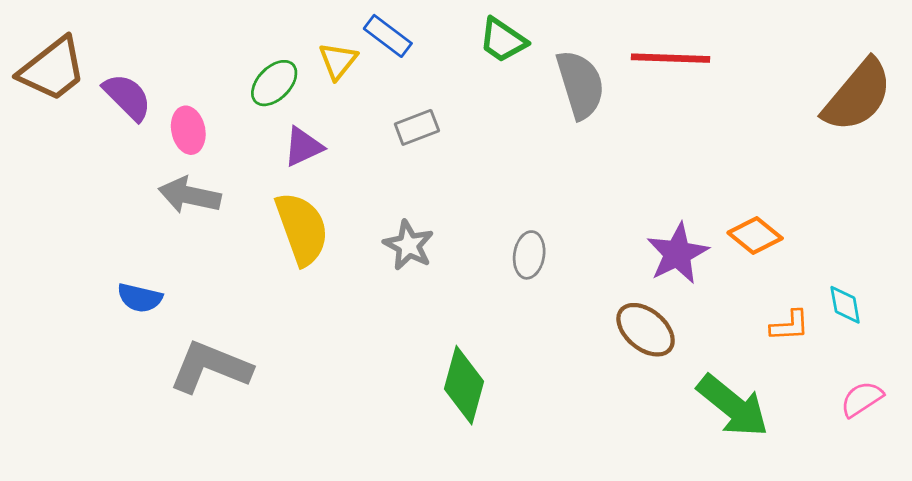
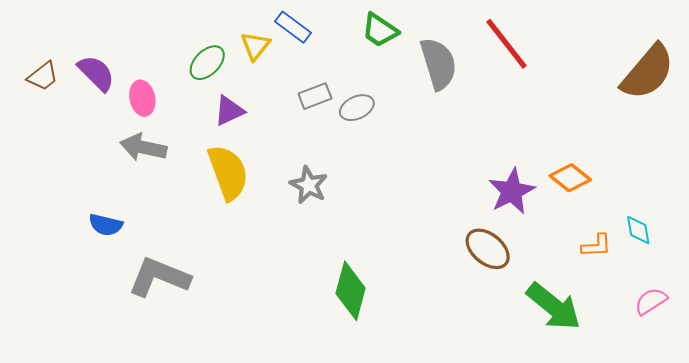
red line: (670, 58) -> (506, 44), turned 50
brown trapezoid: (52, 69) -> (43, 76), moved, size x0.6
gray ellipse: (529, 255) -> (357, 108), moved, turned 56

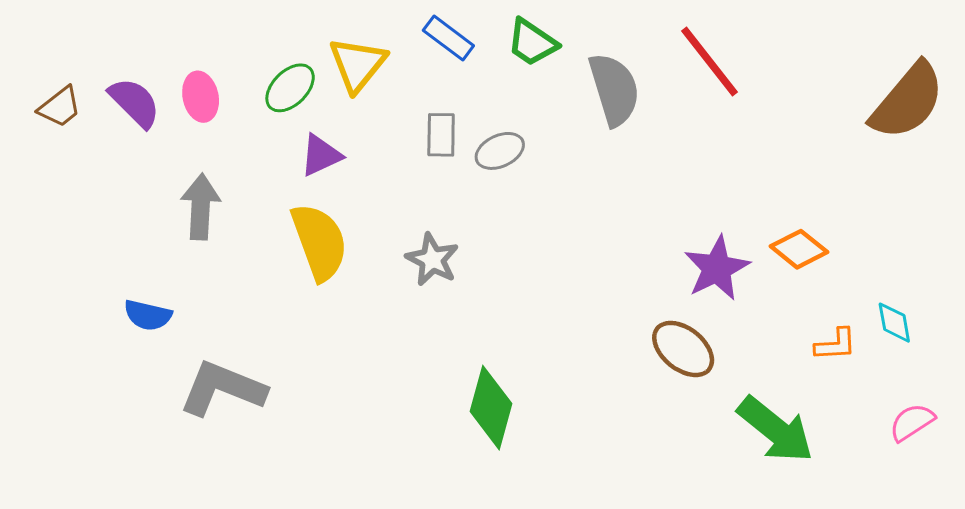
blue rectangle: (293, 27) -> (448, 38), moved
yellow triangle: (255, 46) -> (358, 64), size x1.4
gray rectangle: (315, 96) -> (441, 135), turned -68
pink ellipse: (142, 98) -> (201, 97), moved
gray arrow: (143, 147) -> (201, 207), turned 81

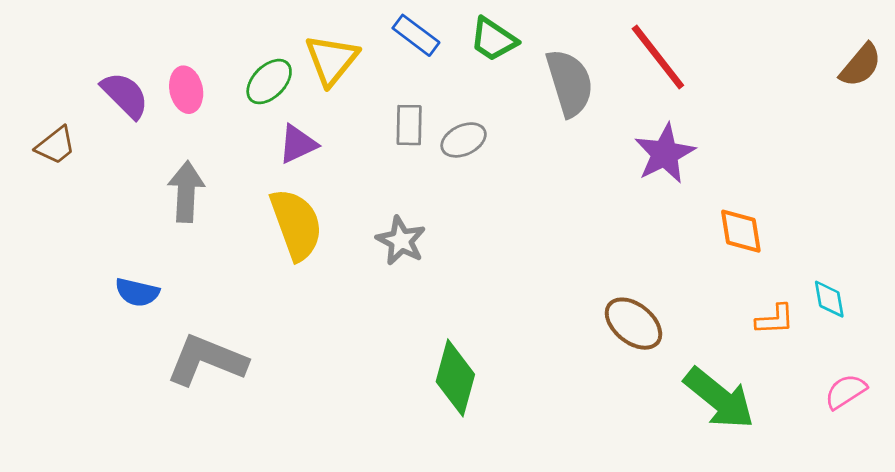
brown semicircle: (908, 101) -> (861, 65), moved, size x0.6
brown trapezoid: (60, 107) -> (56, 145), moved
orange diamond: (799, 249) -> (741, 231), turned 42
purple star: (717, 268) -> (665, 154), moved

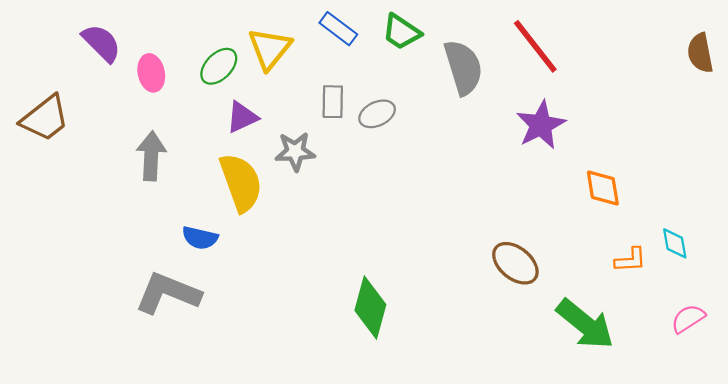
brown semicircle: (861, 65) -> (700, 53), turned 129
purple semicircle: (125, 95) -> (101, 43), moved
brown trapezoid: (56, 145) -> (45, 118), size x1.5
gray star: (401, 241) -> (295, 151), moved, turned -30
blue semicircle: (137, 292) -> (200, 238), moved

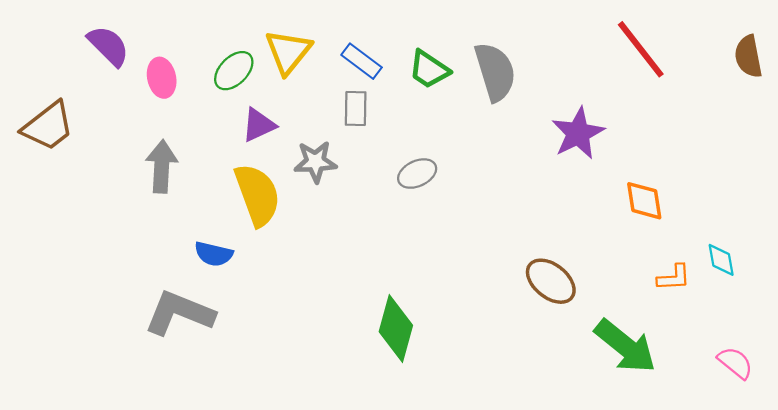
blue rectangle: (338, 29) -> (362, 61), moved
green trapezoid: (401, 32) -> (429, 69), moved
red line: (535, 46) -> (641, 49), moved
gray ellipse: (377, 114) -> (417, 174), moved
pink semicircle: (688, 319) -> (735, 363), moved, turned 72

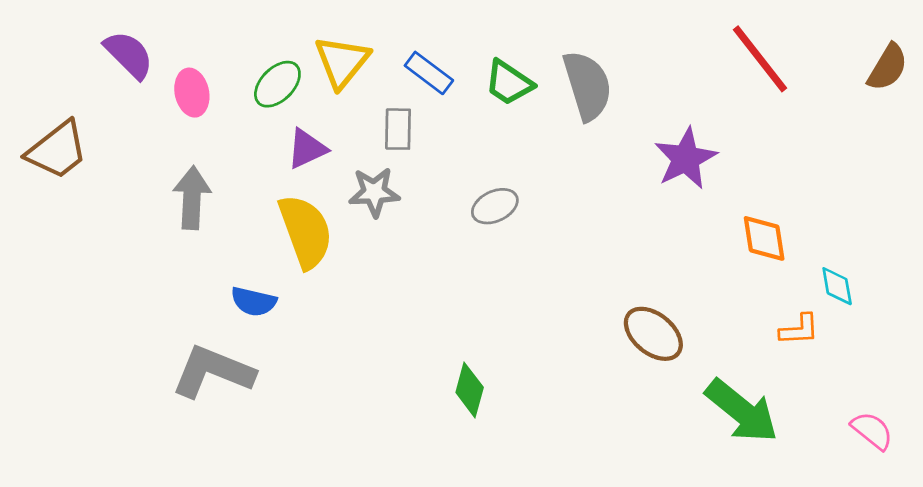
brown semicircle: (748, 56) -> (888, 67), turned -138
gray rectangle: (356, 108) -> (398, 129), moved
cyan diamond: (721, 260) -> (837, 286), moved
green diamond: (396, 328) -> (470, 390), size x0.7

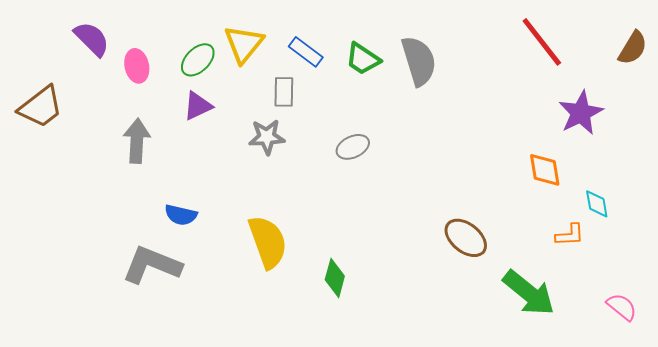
purple triangle: (307, 149) -> (198, 106), moved
purple star: (686, 158) -> (581, 113), moved
yellow semicircle: (306, 231) -> (268, 242), moved

